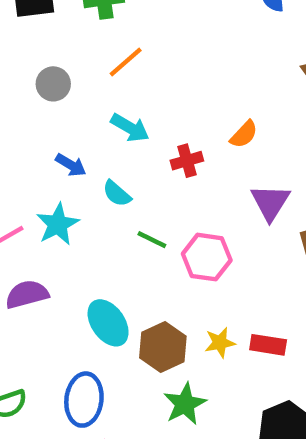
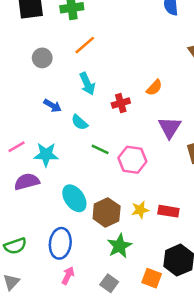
cyan arrow: (130, 128) -> (87, 84), turned 35
cyan star: (58, 224) -> (46, 155), moved, turned 30

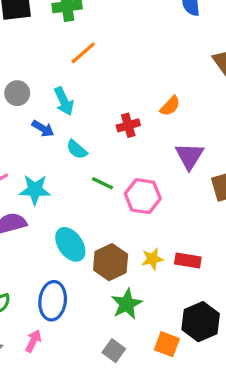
gray circle: (42, 58) -> (17, 93), moved
cyan arrow: (87, 84) -> (64, 101), moved
pink arrow: (68, 276) -> (33, 341), moved

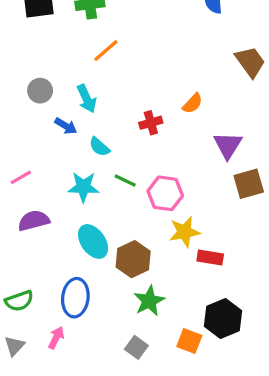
purple triangle: (189, 156) -> (228, 145), moved
cyan star: (35, 190) -> (83, 187), moved
yellow star: (152, 259) -> (185, 232), moved, size x1.4

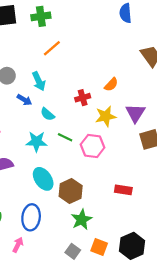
yellow star: (185, 232) -> (106, 116), moved
black hexagon: (223, 319) -> (132, 246), moved
orange square: (189, 341) -> (99, 247), moved

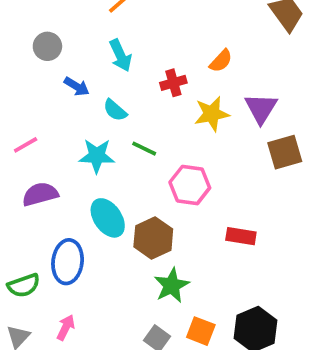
cyan arrow: (39, 81) -> (120, 55), moved
pink hexagon: (93, 146) -> (190, 185), moved
blue ellipse: (31, 217) -> (68, 262), moved

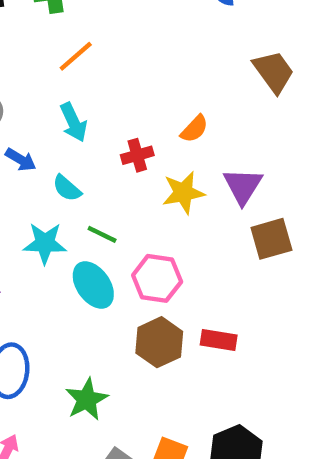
cyan ellipse: (108, 218) -> (93, 285), moved
brown hexagon: (153, 238) -> (159, 342), moved
green star: (172, 285) -> (87, 399), moved

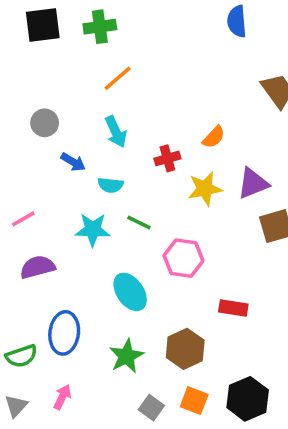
purple triangle: (243, 186) -> (253, 183), turned 36
cyan semicircle: (67, 188) -> (110, 185), turned -35
cyan ellipse: (93, 285) -> (130, 292), moved
brown hexagon: (159, 342) -> (185, 349), moved

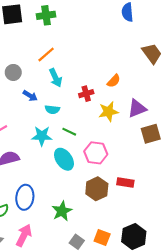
orange line: (118, 78) -> (46, 54), moved
cyan ellipse: (130, 292) -> (64, 159), moved
brown hexagon: (185, 349) -> (97, 189), moved
pink arrow: (62, 397) -> (24, 235), size x1.5

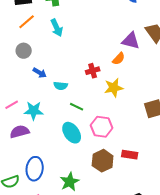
orange line: (46, 54) -> (27, 22), moved
cyan arrow: (56, 78) -> (57, 28), moved
purple triangle: (137, 108) -> (131, 41), moved, turned 36
cyan star: (42, 136) -> (34, 111), moved

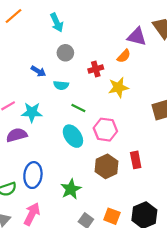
orange line: (27, 22) -> (13, 16), moved
gray circle: (24, 51) -> (65, 53), moved
red rectangle: (130, 155) -> (136, 160), turned 70

